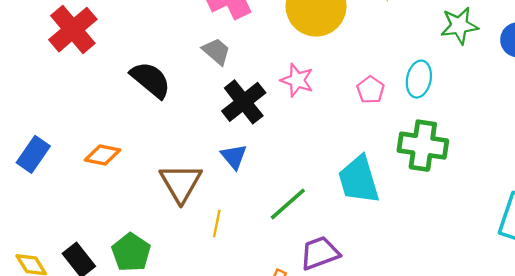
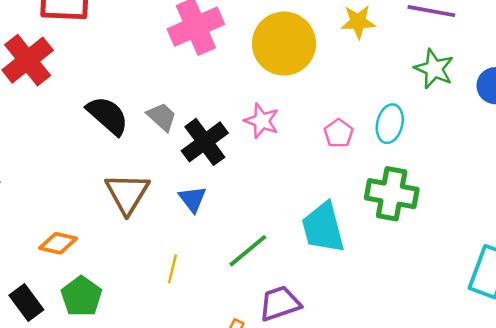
green star: (459, 26) -> (434, 69), turned 30
gray trapezoid: (216, 51) -> (162, 117), moved
orange diamond: (102, 155) -> (58, 243), moved
brown triangle: (181, 183) -> (127, 193), moved

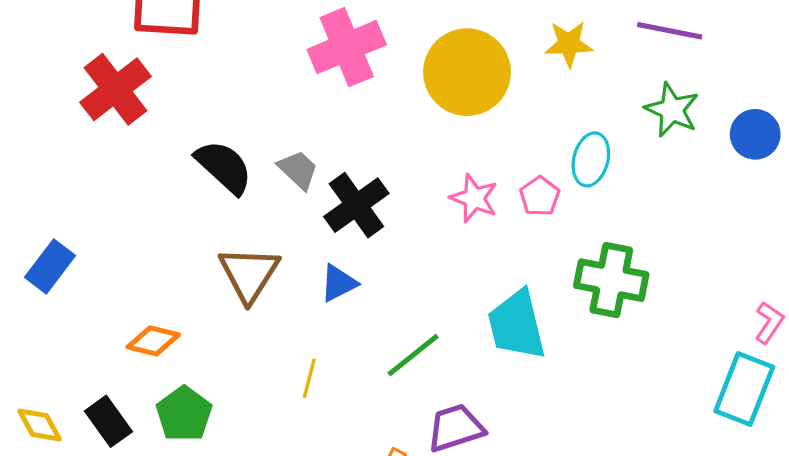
pink star: (262, 121) -> (474, 198), moved
cyan ellipse: (390, 124) -> (591, 159), moved
blue triangle: (193, 199) -> (338, 283), turned 40

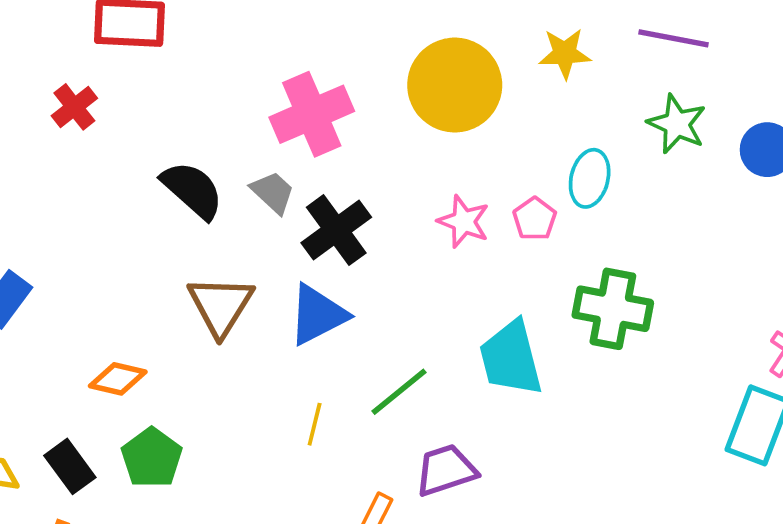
pink cross: (347, 47) -> (312, 114), moved
red cross: (115, 89) -> (74, 107), size x0.6
blue triangle: (338, 283) -> (318, 315), size x1.5
yellow line: (309, 378) -> (315, 424), moved

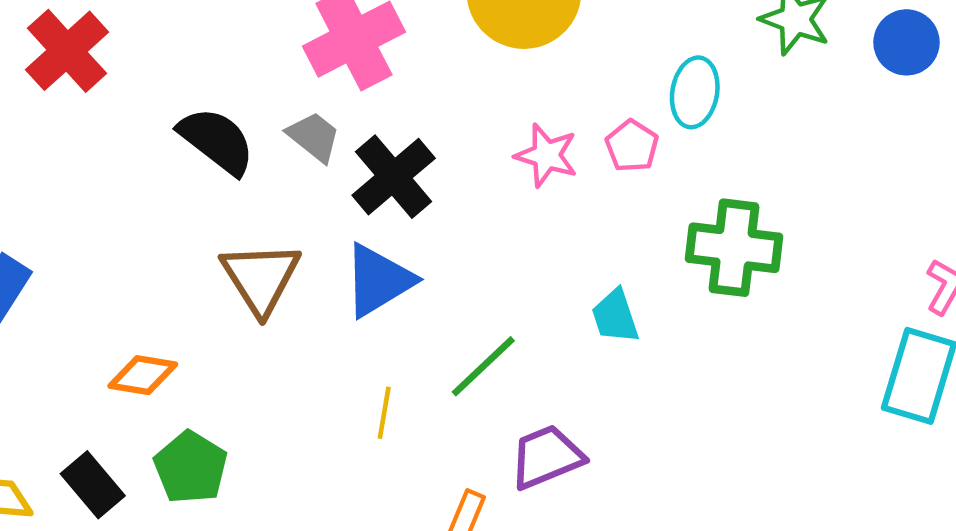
red cross: (74, 107) -> (67, 51), size x1.5
cyan trapezoid: (511, 358) -> (615, 316), size x0.6

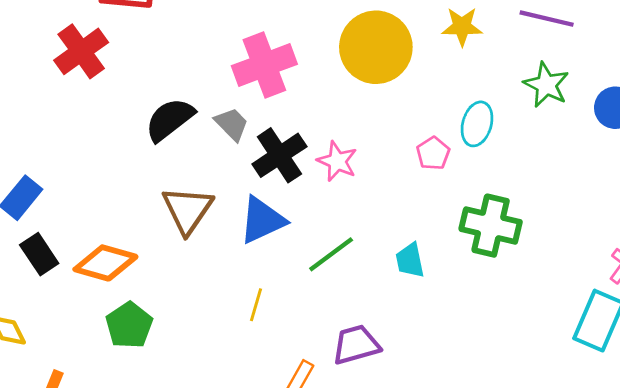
black semicircle: (217, 141) -> (170, 119), turned -82
pink star: (546, 155) -> (337, 161), moved
green line: (483, 366) -> (331, 254), moved
orange diamond: (143, 375) -> (105, 263), size x1.4
black rectangle: (93, 485) -> (39, 254), moved

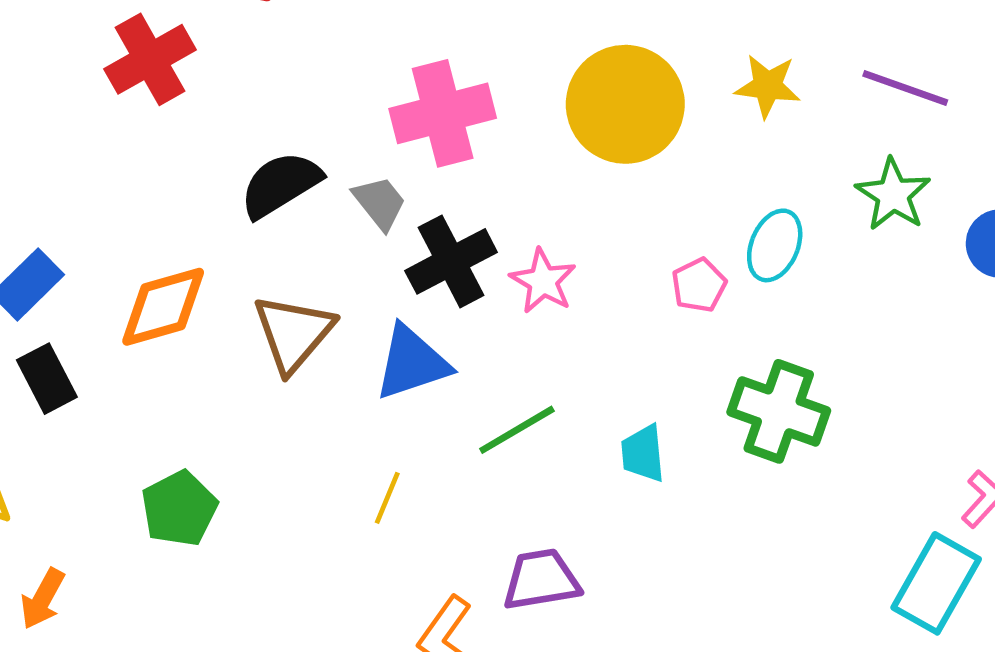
orange diamond: (105, 263) -> (163, 307), moved, turned -38

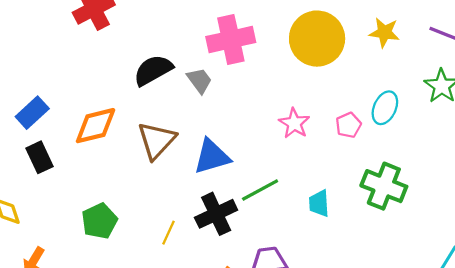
black cross: (451, 261) -> (216, 214), moved
pink star: (543, 281) -> (294, 123), moved
yellow line: (387, 498) -> (169, 233), moved

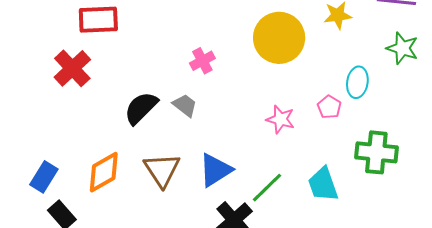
pink cross: (231, 39) -> (202, 61), size x0.6
cyan trapezoid: (319, 203) -> (323, 184), size x1.4

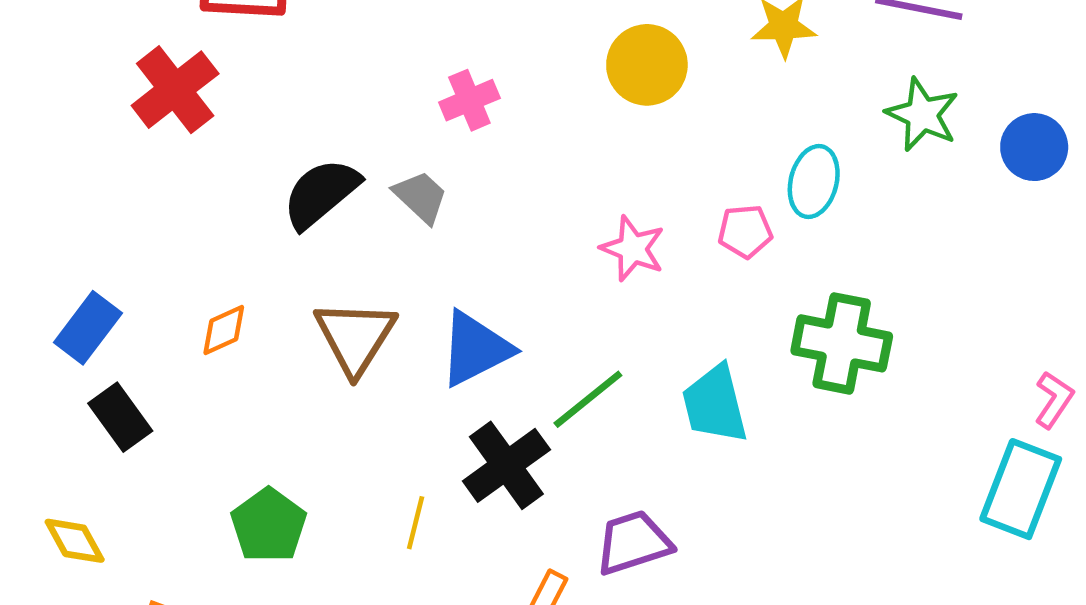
yellow circle: (279, 38) -> (647, 65), size x0.7
pink pentagon: (329, 107) -> (745, 231), turned 30
orange diamond: (104, 172) -> (224, 330), size x0.6

